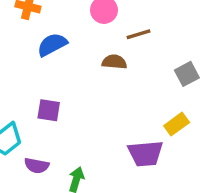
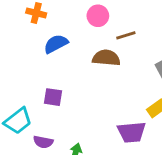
brown semicircle: (114, 62) -> (106, 58), size x1.4

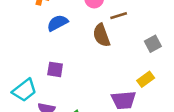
brown semicircle: (106, 58) -> (102, 35), turned -115

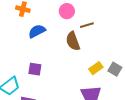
gray square: (153, 44) -> (115, 69), moved, turned -32
yellow rectangle: (146, 79) -> (96, 68), moved

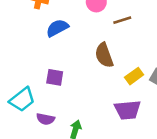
brown semicircle: (73, 41) -> (104, 55), moved

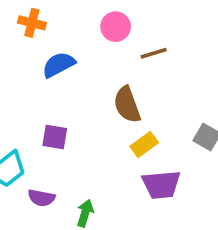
yellow rectangle: (134, 76) -> (144, 145), moved

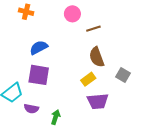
blue semicircle: (59, 65) -> (39, 48), moved
brown semicircle: (127, 105) -> (97, 57), moved
purple square: (55, 137) -> (39, 75), size x1.5

